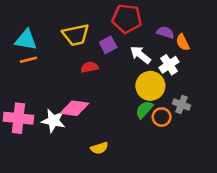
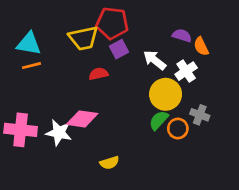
red pentagon: (127, 19) -> (112, 23), moved

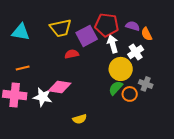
red pentagon: (112, 23) -> (107, 25), moved
purple square: (119, 49) -> (87, 36), size x1.5
white arrow: (155, 60) -> (113, 44), turned 36
orange line: (31, 66) -> (23, 68), moved

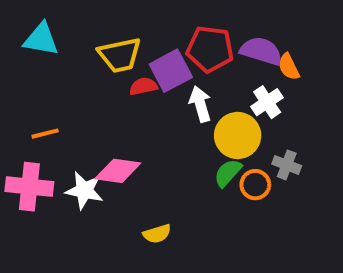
purple semicircle: (133, 26) -> (261, 51), size x1.5
cyan triangle: (21, 32) -> (41, 39), moved
white arrow: (113, 44) -> (200, 104), moved
red semicircle: (72, 54) -> (143, 86), moved

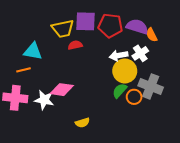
cyan triangle: (41, 39) -> (33, 51), moved
purple square: (171, 71) -> (86, 21), moved, turned 30
white arrow: (200, 104) -> (119, 55), moved, turned -84
gray cross: (287, 165) -> (151, 86), size x1.6

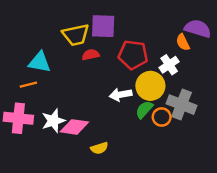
red pentagon: (110, 26) -> (133, 55), moved
purple semicircle: (137, 27) -> (198, 29), moved
white arrow: (119, 55) -> (121, 95), moved
pink diamond: (62, 90) -> (74, 127), moved
white star: (44, 100) -> (53, 121), turned -30

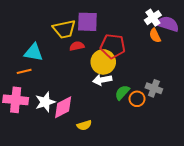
white cross: (169, 65) -> (153, 18), moved
yellow circle: (150, 86) -> (103, 62), moved
gray cross: (182, 105) -> (154, 88), size x0.7
pink diamond: (74, 127) -> (63, 107), turned -35

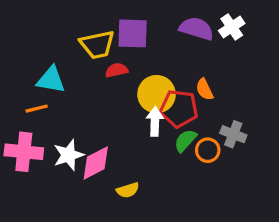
purple semicircle: (168, 24) -> (197, 29), moved
orange semicircle: (155, 36) -> (205, 89), moved
red pentagon: (113, 46) -> (179, 109), moved
white arrow: (102, 80) -> (155, 121), turned 102

